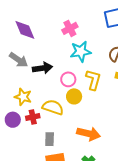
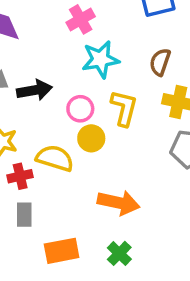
gray rectangle: (50, 139) -> (24, 215), moved

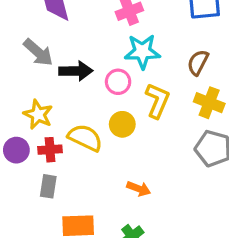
pink circle: (80, 109) -> (118, 82), moved
orange arrow: (119, 203) -> (139, 189), size x0.6

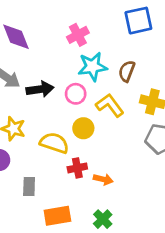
brown semicircle: (198, 62) -> (127, 71), moved
yellow L-shape: (157, 101) -> (110, 105), turned -52
red cross: (50, 150) -> (77, 168), moved

